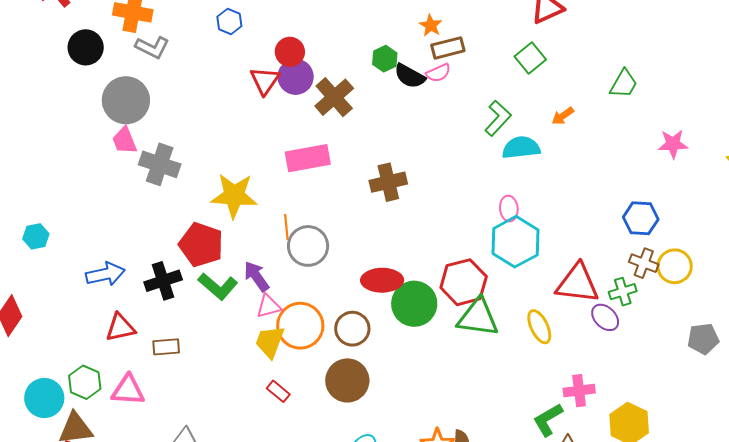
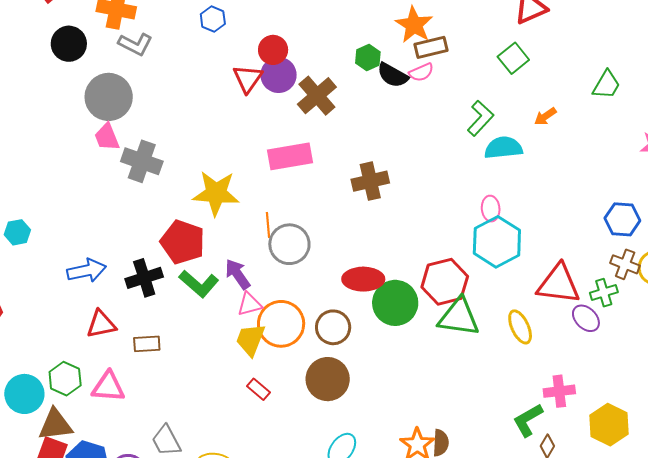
orange star: (431, 25) -> (414, 25), size x1.6

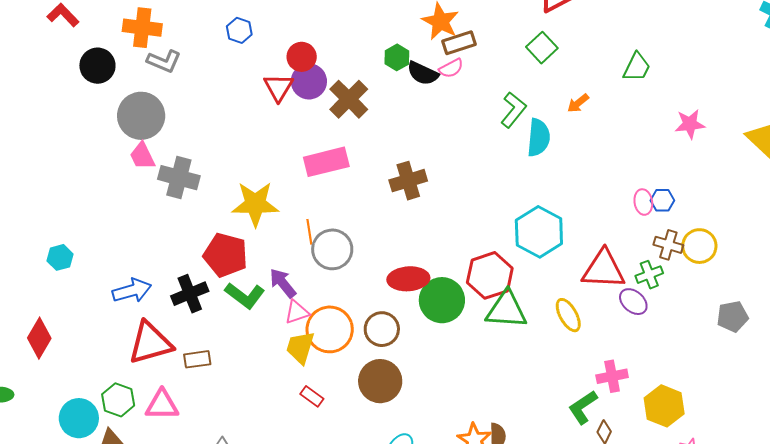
cyan semicircle: (503, 148) -> (539, 138), turned 105
pink ellipse: (491, 209) -> (643, 202), moved
blue hexagon: (622, 219) -> (662, 200), size x0.7
red triangle: (101, 324) -> (150, 343), size x1.5

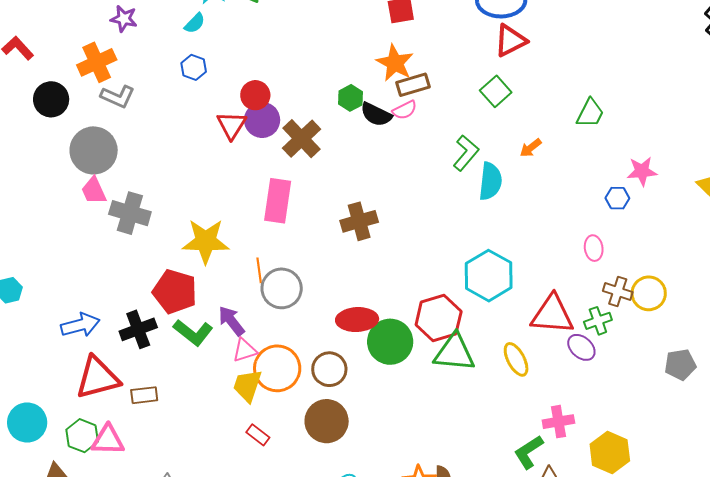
orange cross: (142, 28) -> (97, 62), turned -33
pink rectangle: (326, 162) -> (278, 201), turned -69
blue hexagon: (662, 200) -> (617, 198), moved
green hexagon: (118, 400) -> (82, 436), moved
cyan circle: (79, 418) -> (27, 423), moved

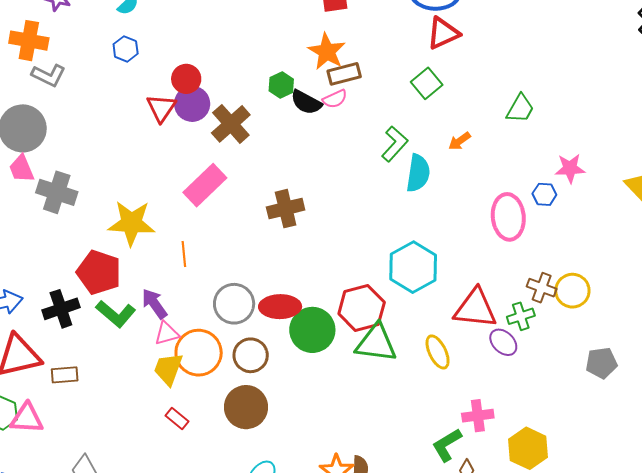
orange cross: (97, 62) -> (29, 41), turned 33
pink rectangle: (278, 201) -> (205, 185), turned 36
pink ellipse: (594, 248) -> (508, 217), moved, size x1.8
gray circle: (282, 288) -> (234, 304), moved

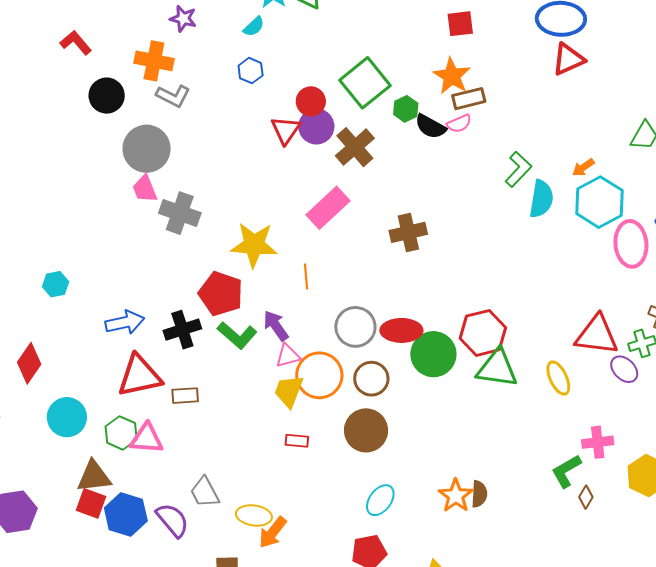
green square: (427, 83) -> (365, 83), moved, size x1.6
cyan hexagon: (413, 267) -> (600, 202), moved
red rectangle: (177, 418) -> (297, 441), turned -35

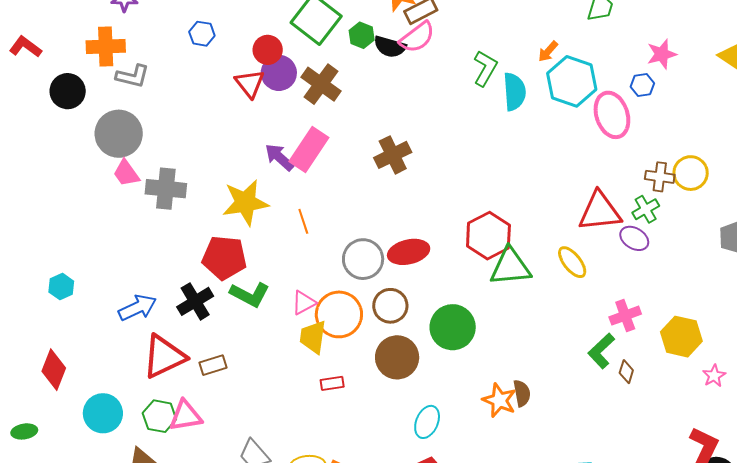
pink semicircle: (459, 123) -> (417, 37), size x1.5
purple arrow: (276, 326) -> (279, 157), moved
green circle: (433, 354) -> (453, 327), moved

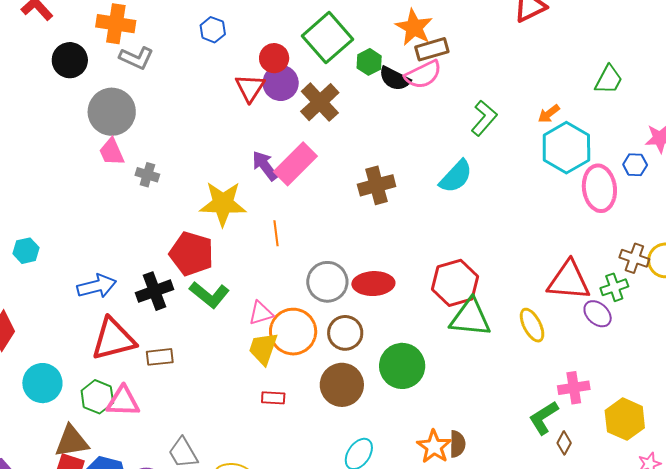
cyan semicircle: (514, 92) -> (456, 176), moved, turned 36
gray cross: (166, 189) -> (147, 175), size x0.6

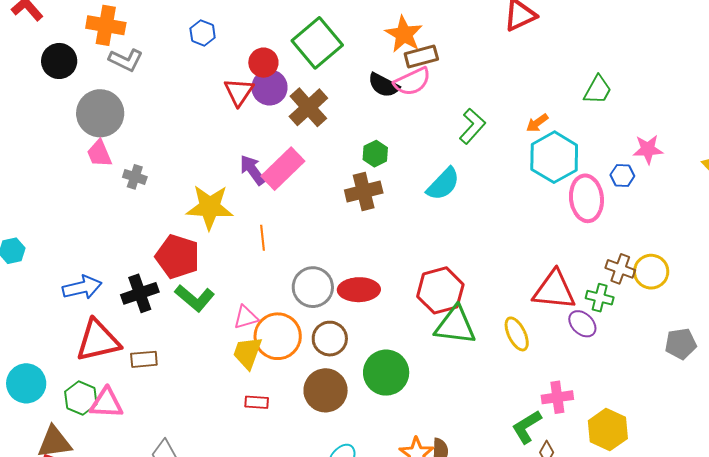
green hexagon: (369, 62) -> (375, 154), moved
green cross: (614, 287) -> (600, 298), turned 32

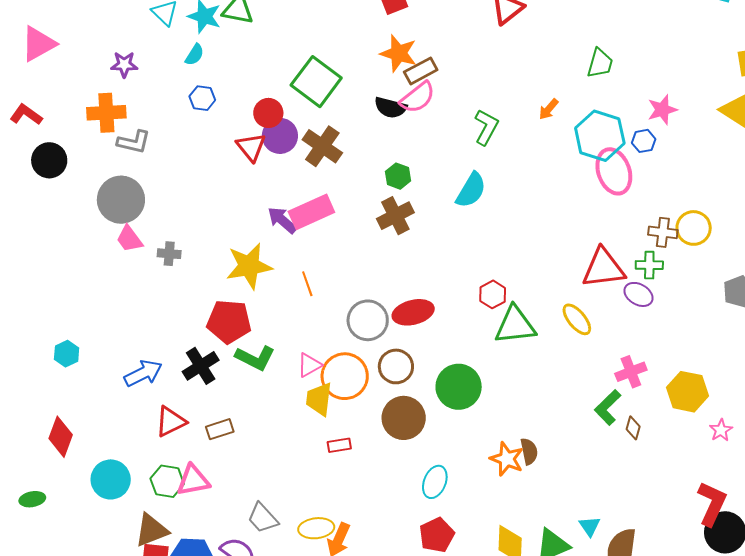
black circle: (59, 61) -> (49, 160), moved
cyan hexagon: (554, 157) -> (600, 136), moved
pink rectangle: (283, 169) -> (311, 212), turned 33
red hexagon: (440, 290) -> (493, 294), size x0.6
red triangle: (98, 341) -> (171, 422), size x0.7

